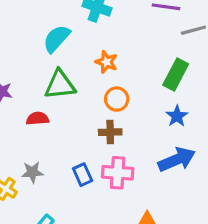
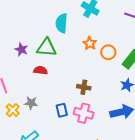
cyan semicircle: (57, 39) -> (62, 23), turned -48
green triangle: (60, 85) -> (46, 48), moved
orange circle: (117, 99) -> (108, 52), moved

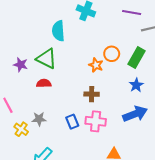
orange star: (90, 43) -> (96, 65), moved
green triangle: (46, 48) -> (46, 59), turned 30

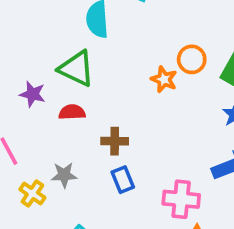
purple star: (21, 65) -> (33, 94), moved
brown cross: (92, 94) -> (115, 141), moved
pink cross: (96, 121) -> (181, 199), moved

